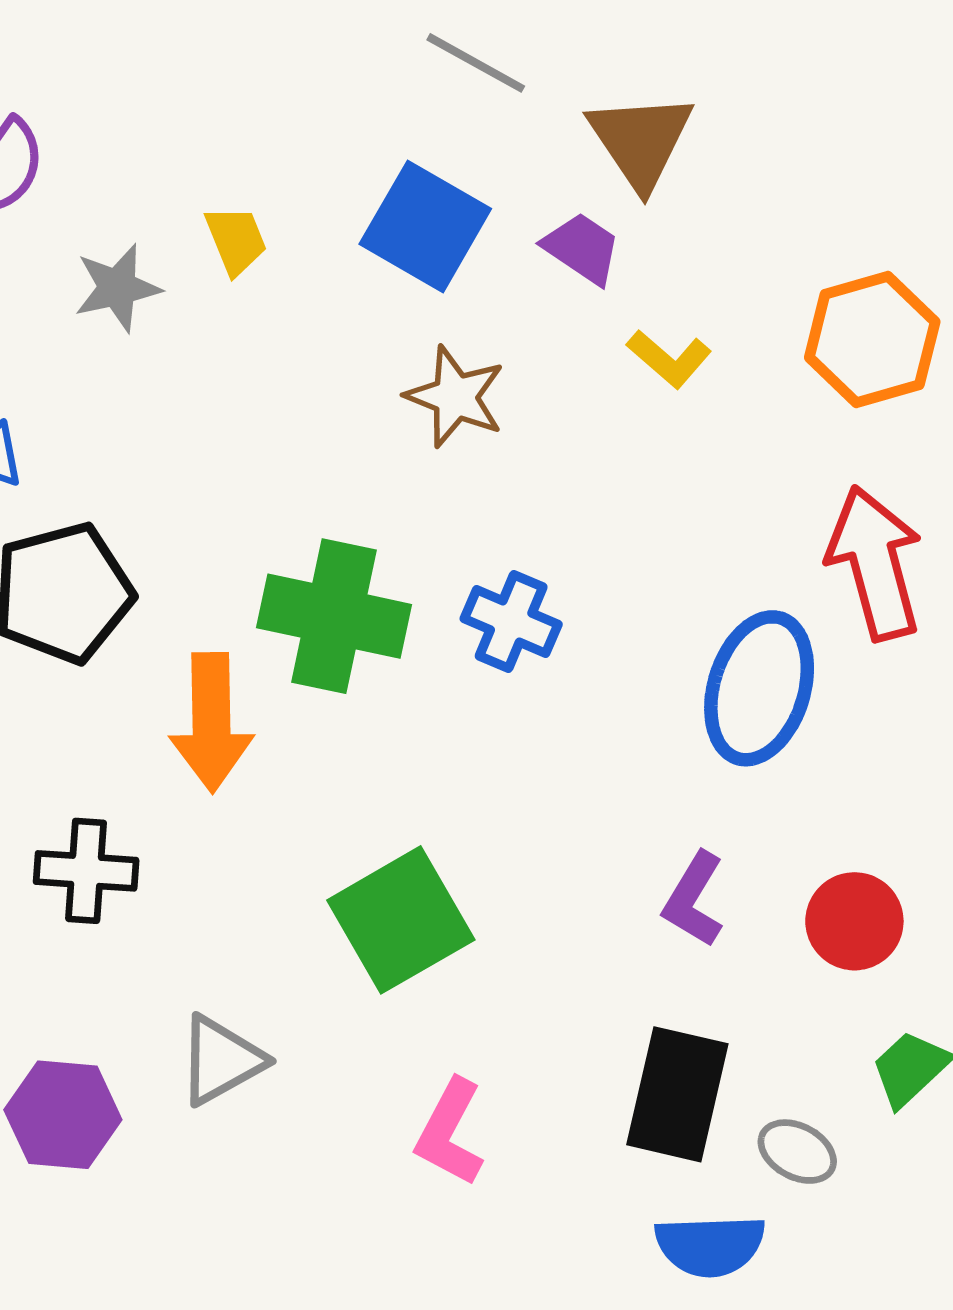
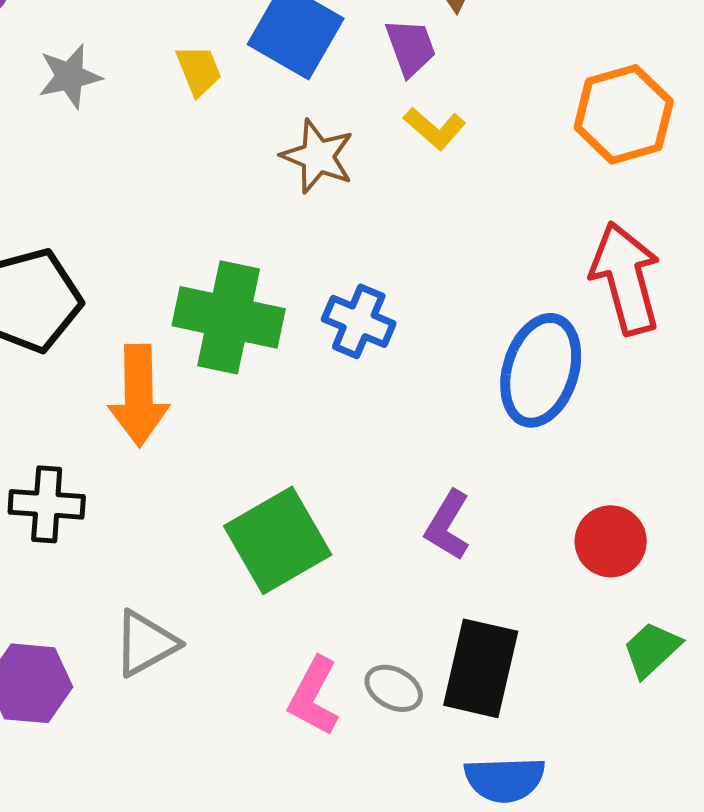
yellow trapezoid: (236, 240) -> (199, 70), moved
purple trapezoid: (582, 248) -> (411, 47), turned 36
yellow L-shape: (669, 359) -> (435, 128), moved
purple L-shape: (694, 899) -> (448, 525), moved
gray ellipse: (797, 1152) -> (394, 688), moved

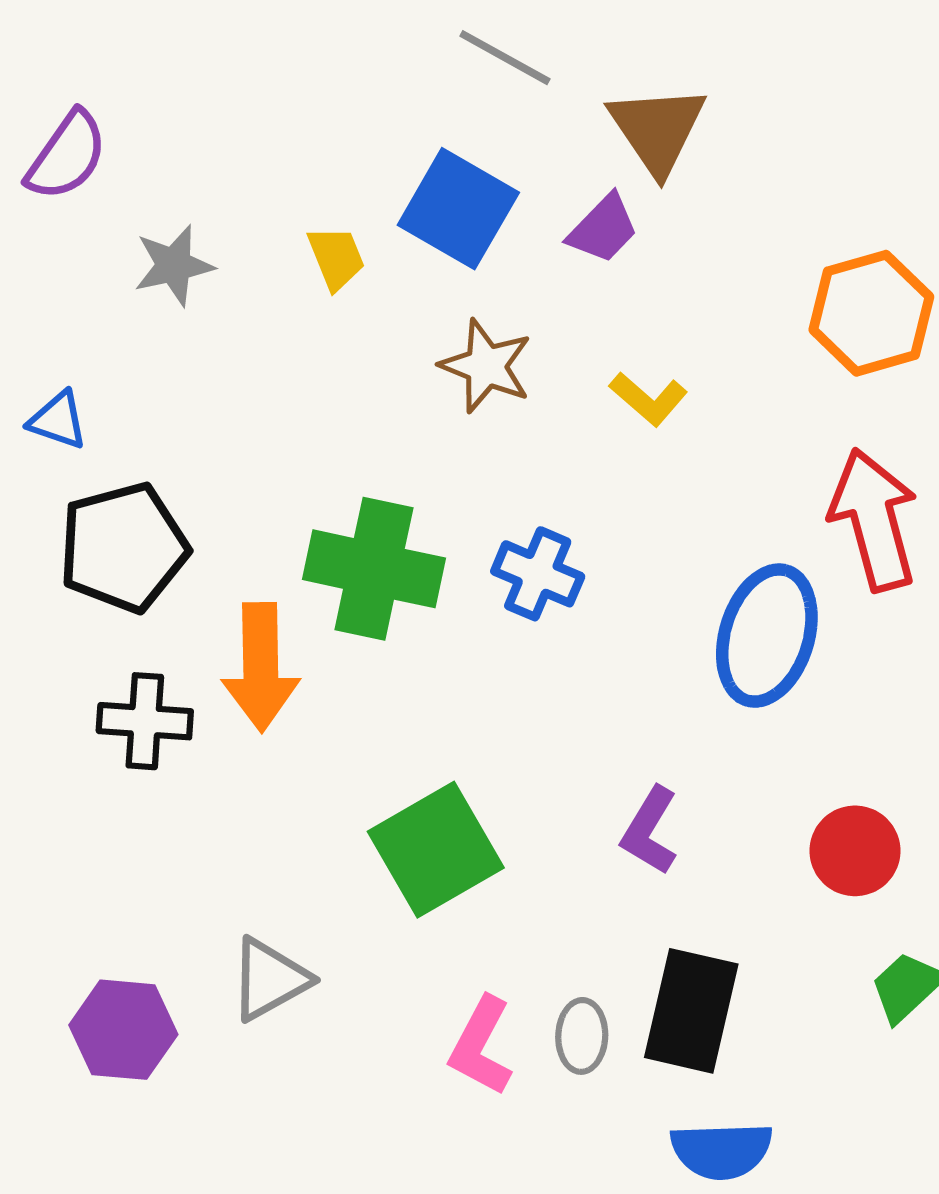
purple trapezoid: (411, 47) -> (603, 229), turned 64
yellow L-shape: (435, 128) -> (648, 399), moved
black cross: (47, 504) -> (145, 721), moved
gray ellipse: (394, 688) -> (582, 1036), turned 64

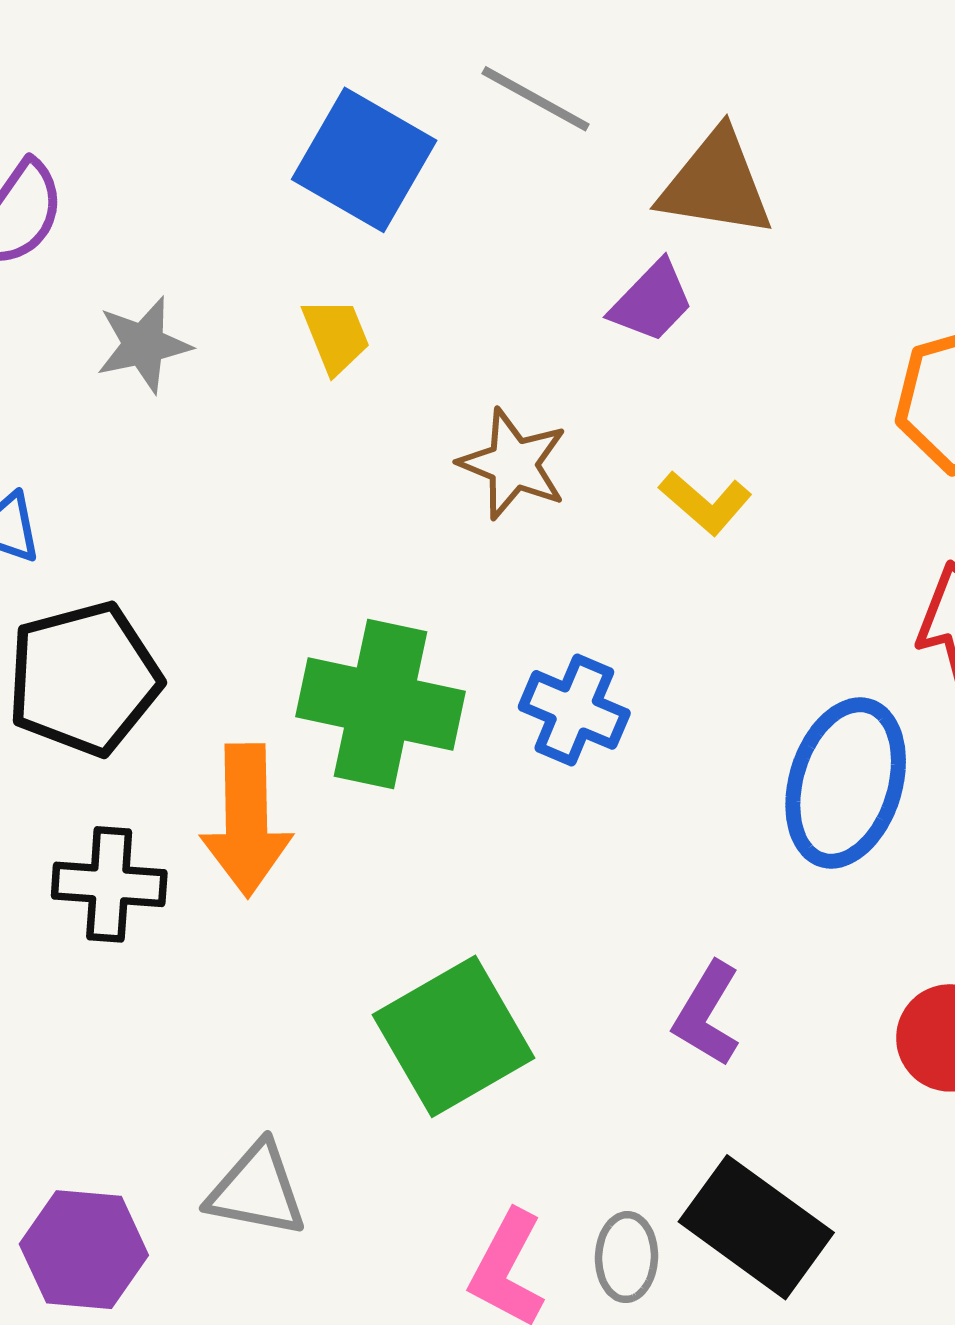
brown triangle: (657, 129) -> (716, 184), turned -47
blue square: (458, 209) -> (364, 160), moved
gray triangle: (269, 979) -> (257, 1190), turned 40
black rectangle: (691, 1011) -> (756, 1227), turned -67

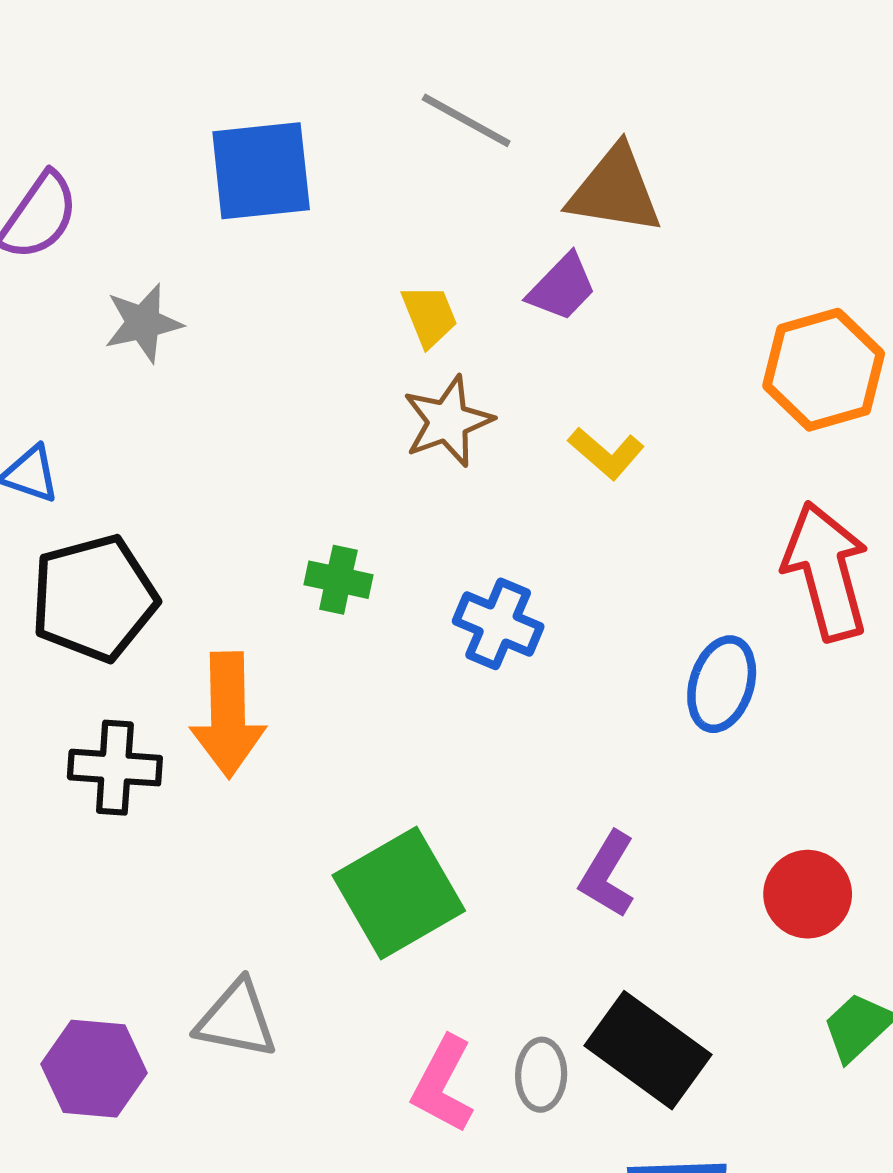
blue square: (364, 160) -> (261, 171), moved, turned -36
yellow trapezoid: (336, 336) -> (429, 316), moved
brown star: (513, 464) -> (448, 421), turned 30
green cross: (381, 704) -> (338, 580), moved, size x0.5
blue ellipse: (846, 783) -> (722, 684), size x0.7

